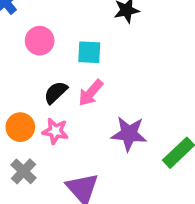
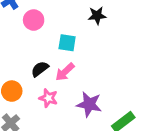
pink circle: (40, 41) -> (34, 20), moved
pink star: (55, 131) -> (48, 98), moved

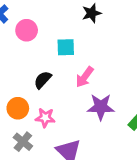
pink arrow: (65, 72) -> (85, 77), moved
pink star: (48, 98) -> (45, 118), moved

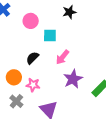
pink circle: (27, 30) -> (31, 21), moved
purple star: (101, 107) -> (73, 79), turned -30

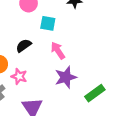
pink arrow: (62, 57) -> (58, 50), turned 98

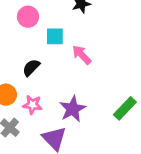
pink arrow: (58, 50) -> (82, 55), moved
purple star: (66, 77) -> (73, 109), moved

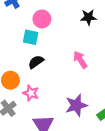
cyan square: (55, 36) -> (31, 37), moved
purple star: (73, 109) -> (76, 105), moved

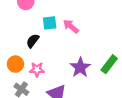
cyan square: (31, 37) -> (50, 23), moved

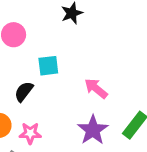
pink arrow: (71, 26) -> (96, 88), moved

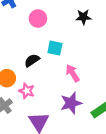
pink arrow: (96, 88) -> (73, 73), moved

